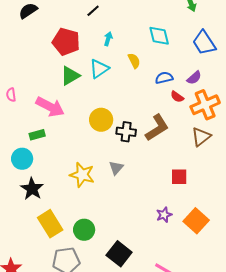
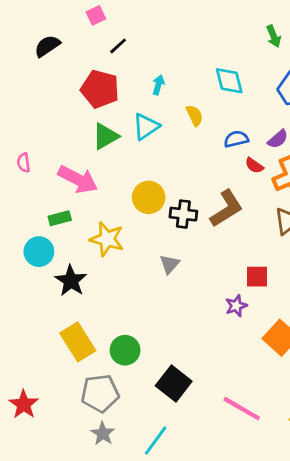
black line: (93, 11) -> (118, 46), moved
yellow star: (82, 175) -> (107, 239), moved
black star: (32, 189) -> (71, 281), moved
purple star: (164, 215) -> (236, 306), moved

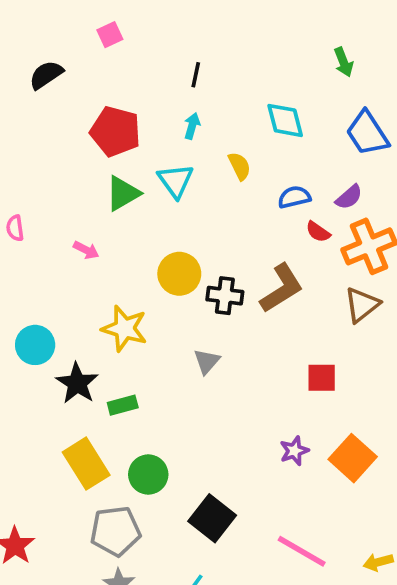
black line: (118, 46) -> (196, 75), moved, turned -36
cyan triangle: (146, 127) -> (176, 181), turned -32
pink arrow: (78, 179) -> (86, 250), size x0.5
green rectangle: (60, 218) -> (123, 405), moved
purple star: (236, 306) -> (294, 451), moved

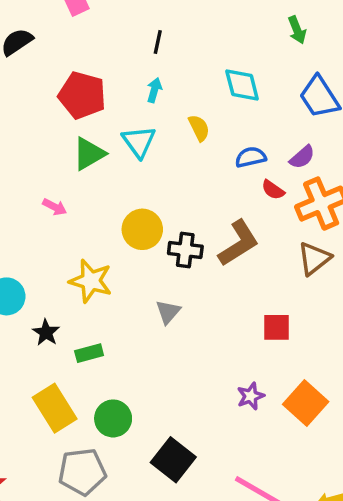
black star: (77, 383) -> (46, 333), size x0.7

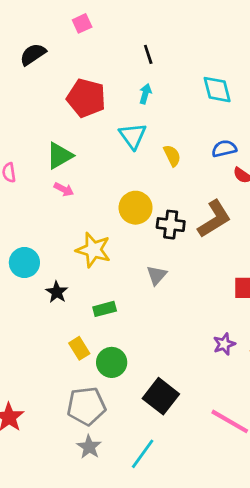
black line: (158, 42) -> (148, 54), turned -30
yellow semicircle: (199, 128) -> (172, 156), moved
green triangle: (89, 154) -> (60, 156), moved
green rectangle: (89, 353) -> (105, 309), moved
yellow rectangle: (55, 408) -> (79, 348), moved, size x0.6

